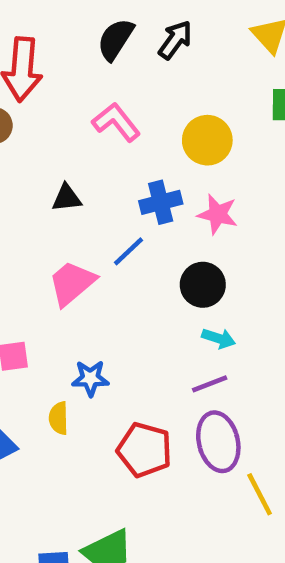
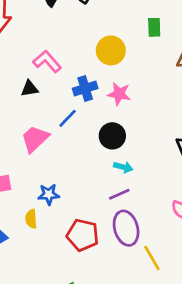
pink L-shape: (116, 122) -> (47, 61), moved

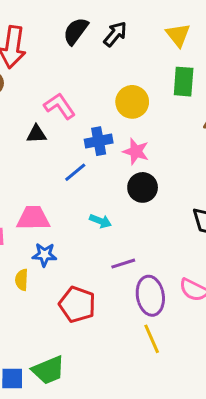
green rectangle: (154, 27) -> (184, 82), size x1.4
black circle: (112, 136) -> (143, 187), moved
pink trapezoid: (35, 139) -> (33, 218), moved, turned 36
cyan arrow: (123, 167) -> (100, 221), moved
purple ellipse: (126, 228) -> (150, 296), moved

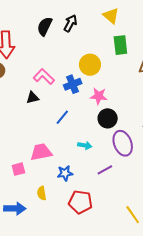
blue cross: (99, 141) -> (73, 84), moved
blue star: (44, 255) -> (65, 173), moved
purple ellipse: (150, 296) -> (123, 143), moved

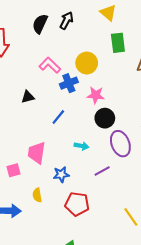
pink L-shape: (44, 77) -> (50, 65), moved
pink trapezoid: (41, 152) -> (37, 153), turned -70

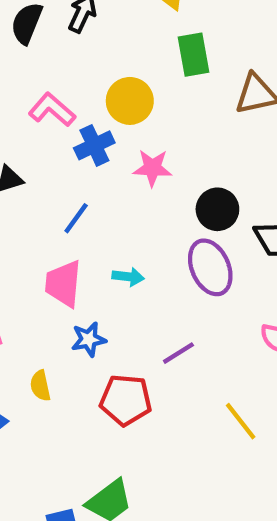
black circle: (105, 118) -> (217, 209), moved
pink trapezoid: (37, 153) -> (63, 284), moved
purple line: (102, 171) -> (178, 353), moved

